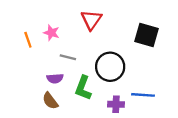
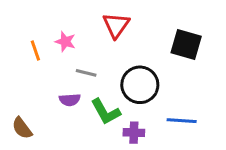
green L-shape: (83, 88) -> (106, 112), turned -50
brown semicircle: (50, 101) -> (22, 128), moved
purple cross: (116, 104) -> (134, 133), moved

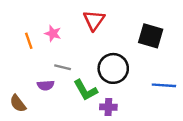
gray line: (86, 73) -> (63, 67), moved
purple semicircle: (70, 100) -> (46, 85), moved
blue line: (182, 121) -> (164, 85), moved

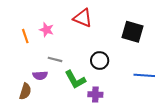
red triangle: (94, 20) -> (83, 18), turned -42
black circle: (113, 68) -> (100, 61), size x0.7
brown semicircle: (18, 103) -> (25, 91), moved, turned -126

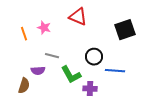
black square: (133, 32) -> (125, 30), turned -35
blue line: (144, 75) -> (115, 71), moved

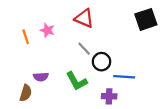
black square: (125, 30) -> (146, 19), moved
gray line: (52, 56) -> (84, 49), moved, turned 32
purple cross: (90, 89) -> (109, 96), moved

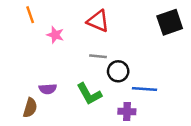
orange line: (26, 37) -> (30, 15), moved
gray line: (84, 49) -> (98, 56), turned -40

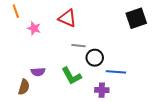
orange line: (30, 15) -> (16, 11), moved
red triangle: (98, 21) -> (67, 18), moved
pink star: (55, 35) -> (34, 28), moved

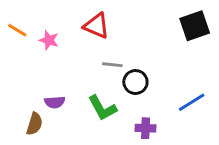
orange line: (16, 11) -> (17, 30), moved, turned -40
blue line: (116, 72) -> (192, 102), moved, turned -36

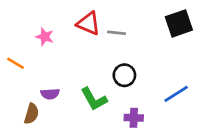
orange line: (17, 30) -> (16, 63), moved
gray line: (112, 65) -> (116, 33), moved

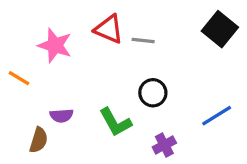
black square: (179, 23) -> (220, 29), turned -32
pink star: (45, 37) -> (55, 45), size x1.5
purple cross: (134, 118) -> (164, 145), turned -30

